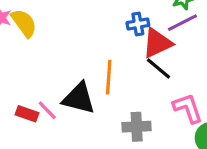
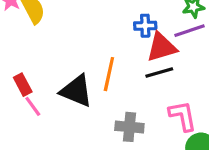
black line: (158, 68) -> (159, 72), turned -64
pink line: (47, 110) -> (33, 106), moved
red rectangle: (27, 114) -> (23, 85), moved, turned 35

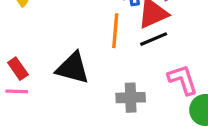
orange line: (109, 74) -> (115, 31), moved
pink line: (33, 106) -> (17, 91), moved, turned -45

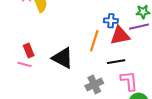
black line: (154, 39) -> (116, 62), moved
gray cross: (131, 98) -> (94, 84), turned -36

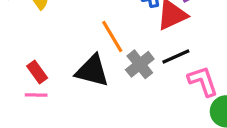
orange line: (94, 41) -> (112, 36), moved, turned -35
gray cross: (94, 84) -> (140, 64), moved

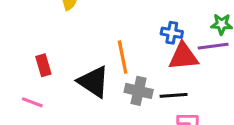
gray cross: (140, 64) -> (139, 91), turned 32
pink line: (36, 95) -> (32, 102), moved

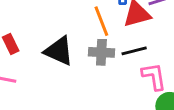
orange line: (123, 57) -> (101, 21), moved

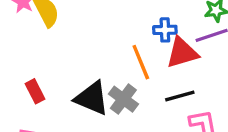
gray cross: (101, 52) -> (123, 99), moved, turned 35

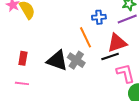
red triangle: (182, 53) -> (117, 43), moved
red rectangle: (35, 91) -> (23, 58), turned 40

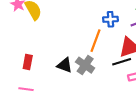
orange line: (85, 37) -> (96, 41), turned 45
black triangle: (57, 61) -> (65, 65), size x0.7

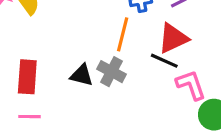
red rectangle: (28, 62) -> (27, 77), size x1.5
black line: (122, 62) -> (164, 61), turned 48

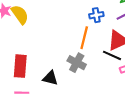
black triangle: (82, 75) -> (50, 78), moved

